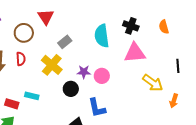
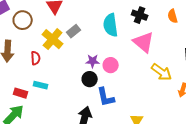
brown circle: (24, 33) -> (23, 20), moved
pink triangle: (135, 53) -> (144, 42), turned 45
red semicircle: (21, 59) -> (36, 58), moved
yellow cross: (52, 65) -> (53, 39), moved
black circle: (71, 89) -> (90, 79), moved

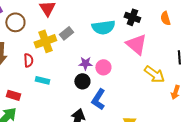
cyan semicircle: (111, 25) -> (103, 27), turned -90
yellow cross: (53, 39) -> (45, 41), turned 30
cyan rectangle: (41, 85) -> (42, 80), moved
blue L-shape: (106, 97) -> (98, 99), turned 45

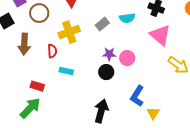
cyan semicircle: (103, 27) -> (127, 18), size x0.7
gray rectangle: (66, 33) -> (102, 24), moved
blue L-shape: (98, 99) -> (137, 96), moved

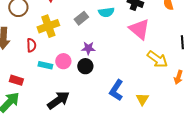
pink circle: (127, 58) -> (63, 61), moved
black arrow: (101, 111) -> (58, 100), moved, turned 40
yellow triangle: (153, 113) -> (142, 99), moved

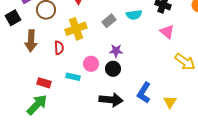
pink triangle: (139, 29) -> (167, 32), size x0.7
cyan rectangle: (45, 65) -> (73, 77), moved
black arrow: (58, 100) -> (111, 100), moved, turned 40

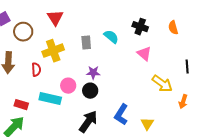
cyan semicircle: (134, 15) -> (111, 37), turned -133
gray rectangle: (109, 21) -> (86, 43), turned -56
cyan rectangle: (73, 77) -> (50, 99), size x1.5
black arrow: (111, 100) -> (88, 122), turned -60

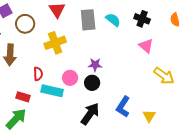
cyan semicircle: (111, 37) -> (113, 20), moved
gray rectangle: (86, 43) -> (88, 20), moved, size x1.5
red semicircle: (36, 70) -> (38, 74), moved

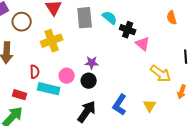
black cross: (142, 19) -> (128, 30), moved
yellow triangle: (149, 116) -> (150, 106), moved

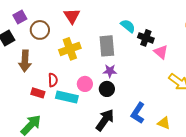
gray rectangle: (85, 18) -> (107, 46), moved
red rectangle: (20, 95) -> (38, 93), moved
yellow triangle: (150, 106) -> (164, 123), moved, turned -40

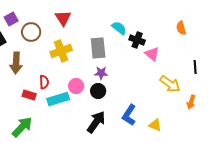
cyan rectangle: (67, 97) -> (58, 99), turned -30

